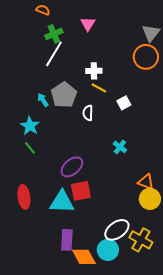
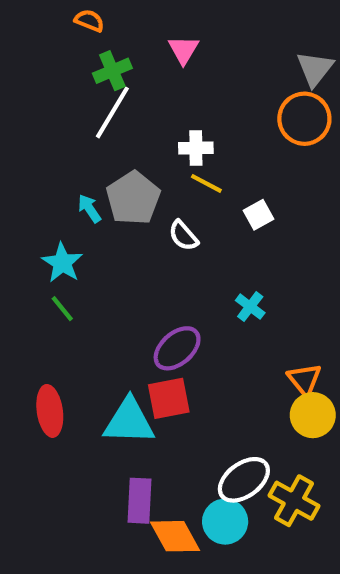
white semicircle: (88, 113) -> (183, 236), turned -42
purple ellipse: (72, 167) -> (177, 348), moved
orange triangle: (146, 182) -> (304, 380), turned 30

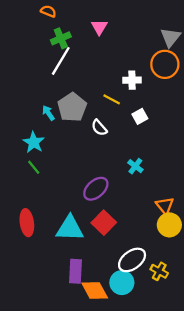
white cross: (196, 148) -> (132, 80), moved
red square: (169, 398) -> (104, 223), moved, turned -35
yellow cross: (294, 501) -> (159, 271), size x0.7

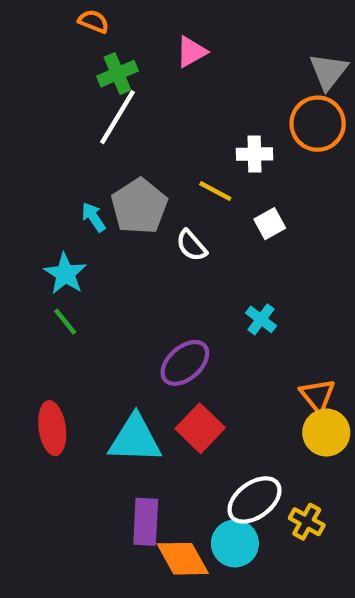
pink triangle: (99, 27) -> (191, 52), turned 30

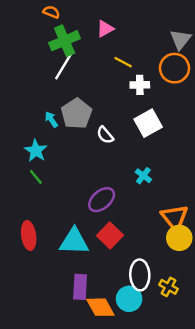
green cross: (117, 74) -> (65, 41), size x1.4
yellow line: (215, 191) -> (123, 62), moved
white square: (270, 224) -> (148, 123), size x1.6
orange triangle: (318, 396) -> (174, 218), size x1.4
white ellipse: (255, 500) -> (140, 275), turned -56

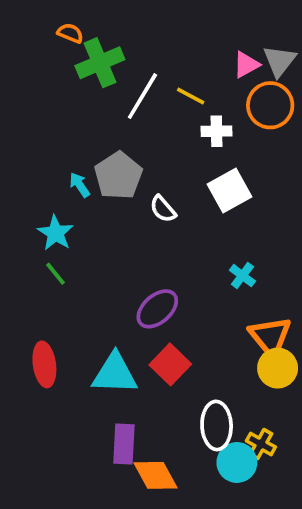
orange semicircle: (51, 12) -> (70, 33), moved
pink triangle: (105, 29) -> (246, 65), moved
white line: (65, 65) -> (142, 96), moved
cyan cross: (143, 176) -> (242, 276), moved
cyan circle: (129, 299) -> (237, 462), moved

